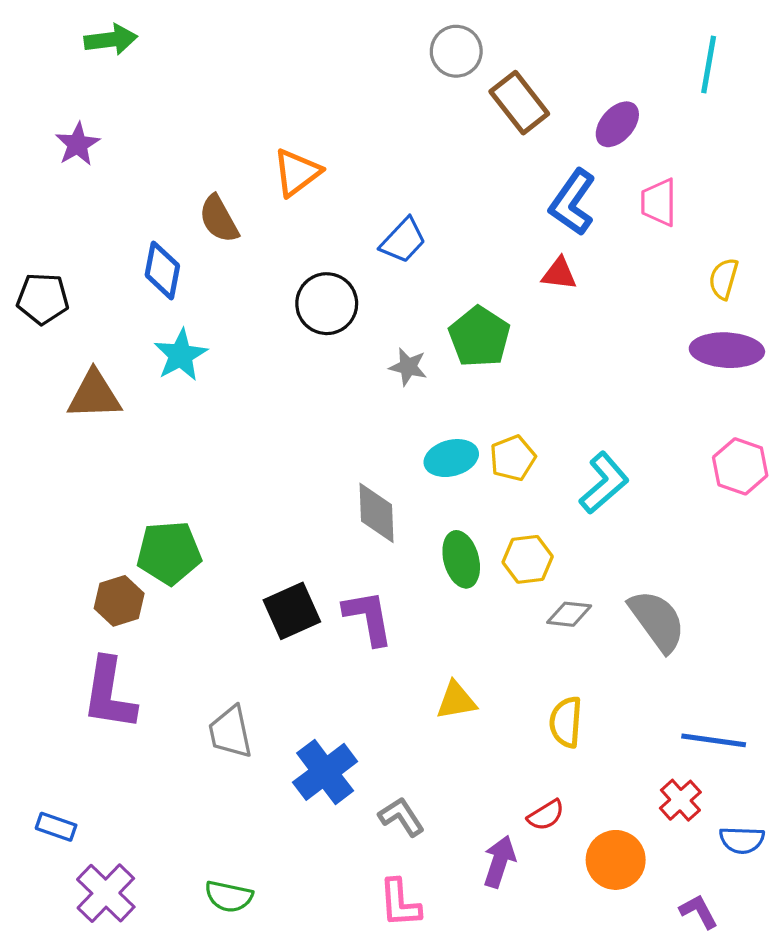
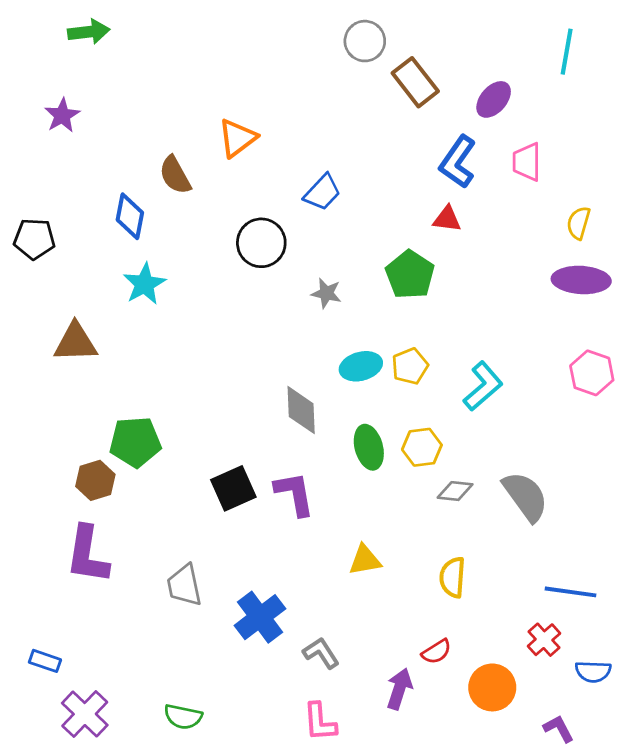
green pentagon: (479, 337) -> (410, 275), moved
brown triangle: (94, 395) -> (75, 342), moved

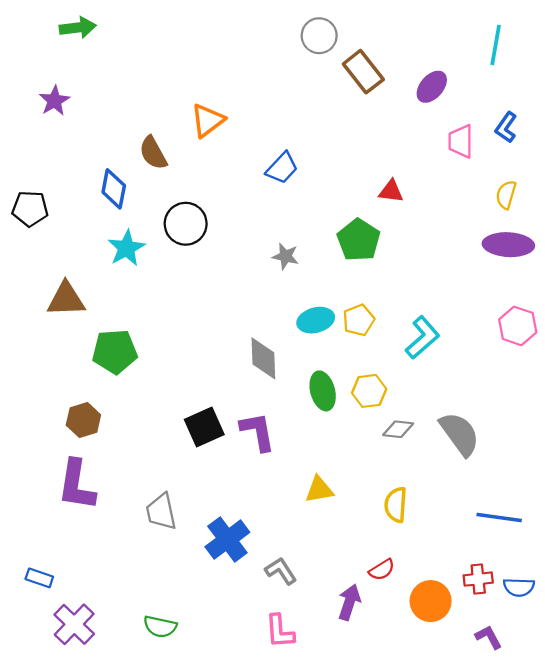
blue L-shape: (458, 162) -> (506, 127), moved, size x0.7
black circle: (261, 243) -> (186, 224), moved
green pentagon: (135, 442) -> (115, 351), moved
red cross: (544, 640) -> (478, 579), moved, turned 36

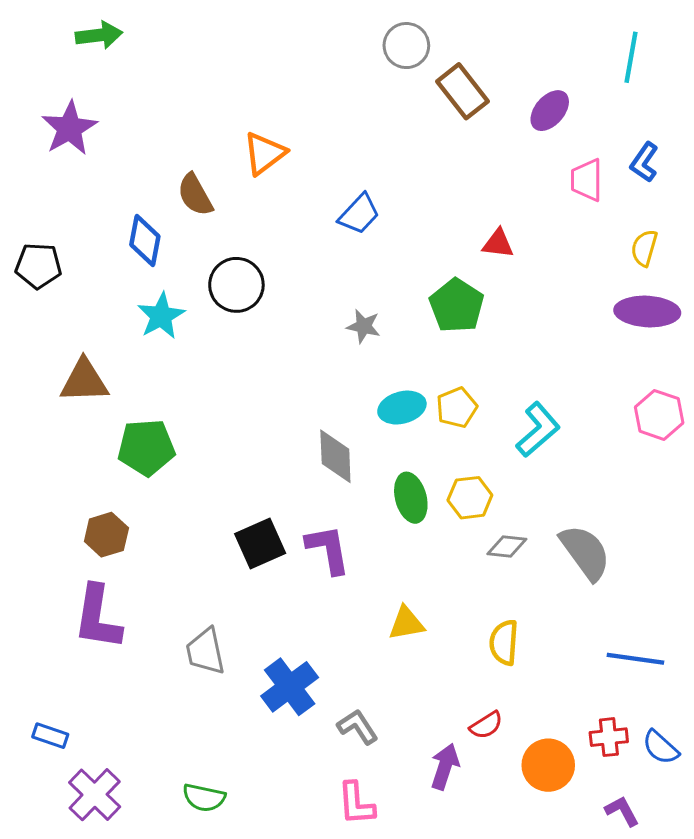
purple star: (54, 101) -> (69, 128), size x1.4
blue semicircle: (519, 587) -> (661, 747), turned 40

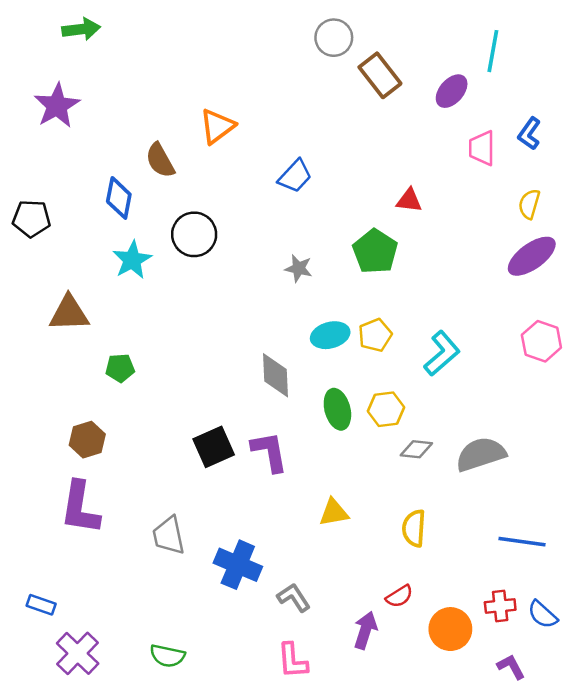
cyan line: (631, 57) -> (493, 51), moved
purple ellipse: (647, 311) -> (532, 256), turned -39
green pentagon: (146, 447) -> (120, 368), size x0.6
gray semicircle: (585, 552) -> (481, 454), turned -72
blue cross: (290, 687) -> (238, 565), turned -30

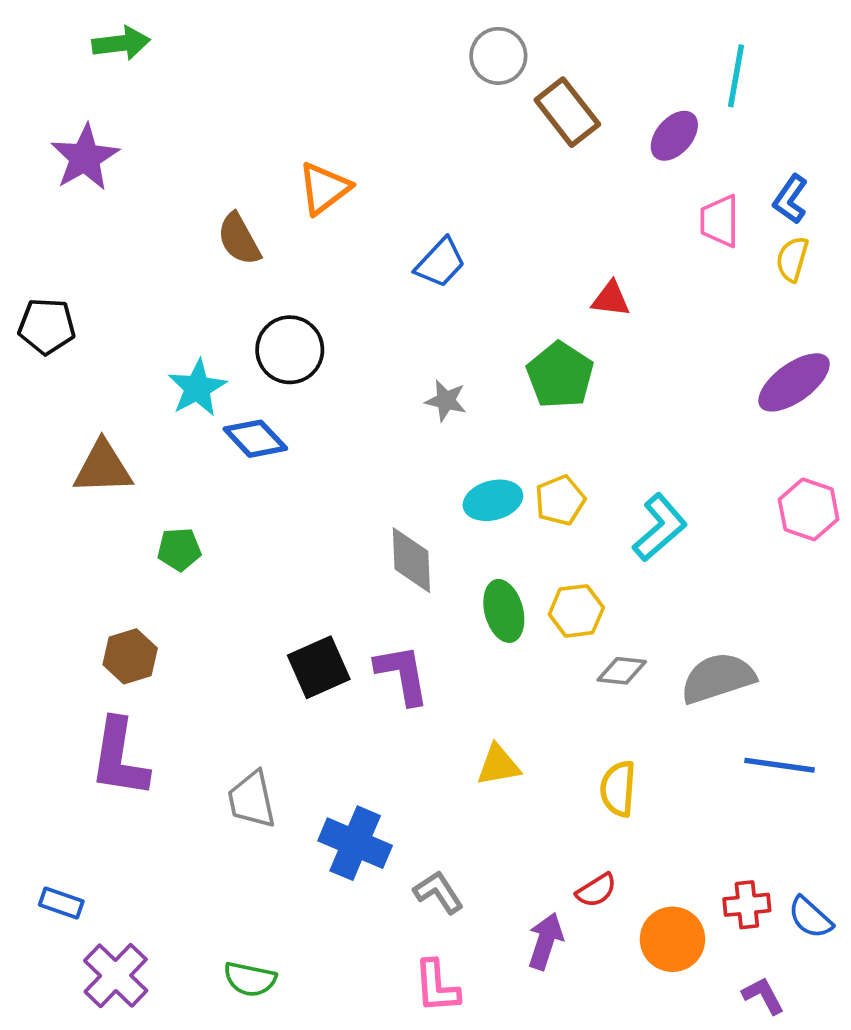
blue diamond: (119, 198) -> (255, 439), moved, turned -54
yellow semicircle: (529, 204) -> (792, 259), moved
blue line: (522, 542) -> (780, 765), moved

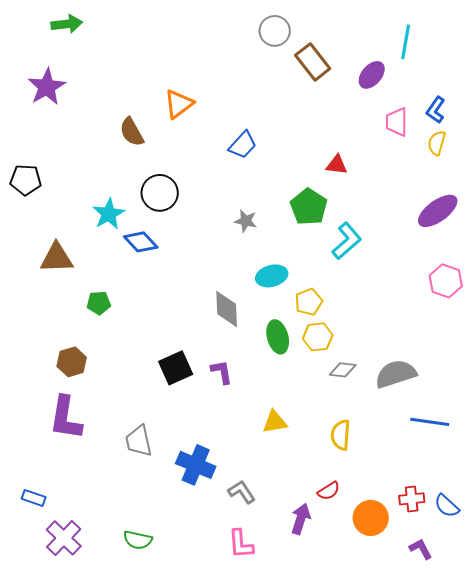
yellow pentagon: (560, 500) -> (309, 302), moved
cyan L-shape: (660, 528) -> (347, 241), moved
purple L-shape: (402, 674) -> (222, 372), size x0.7

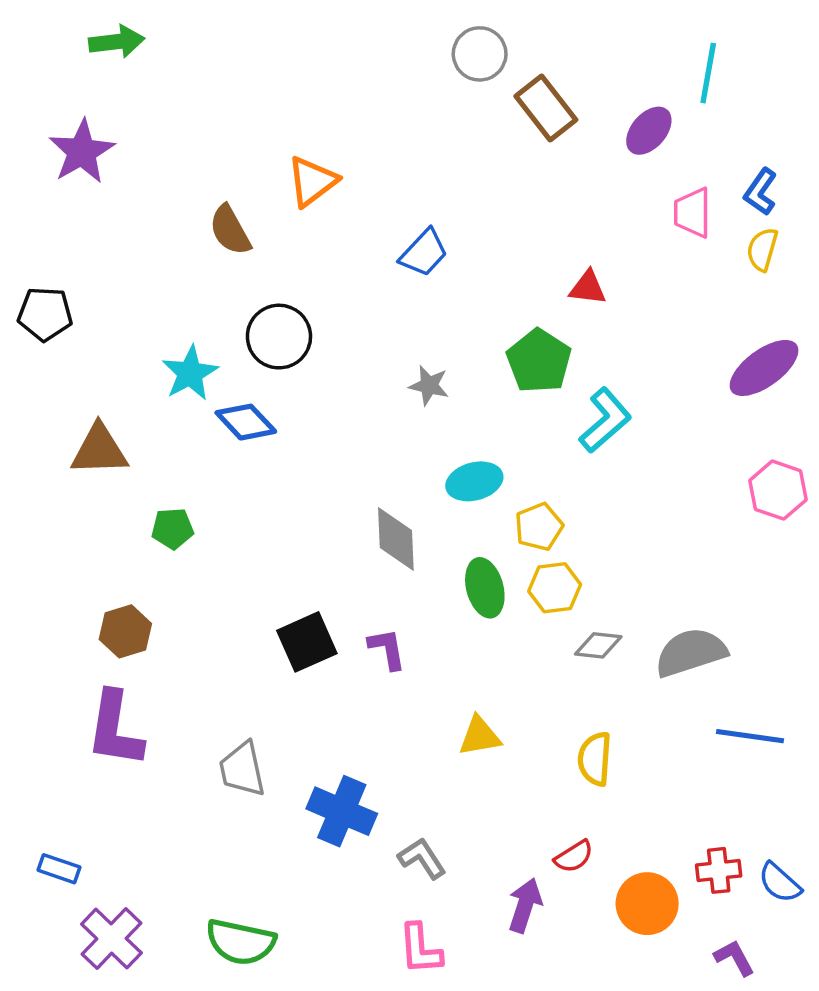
green semicircle: (138, 540) -> (241, 942), size x1.4

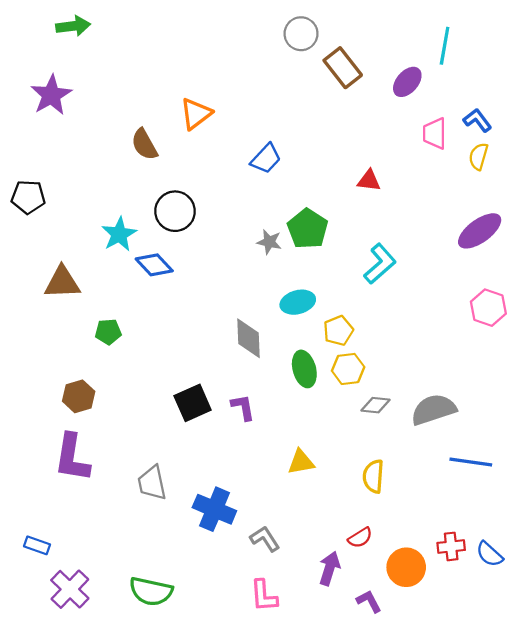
blue L-shape: (761, 192) -> (477, 120), turned 108
green pentagon: (539, 361) -> (308, 229), moved
purple L-shape: (734, 958) -> (369, 601), moved

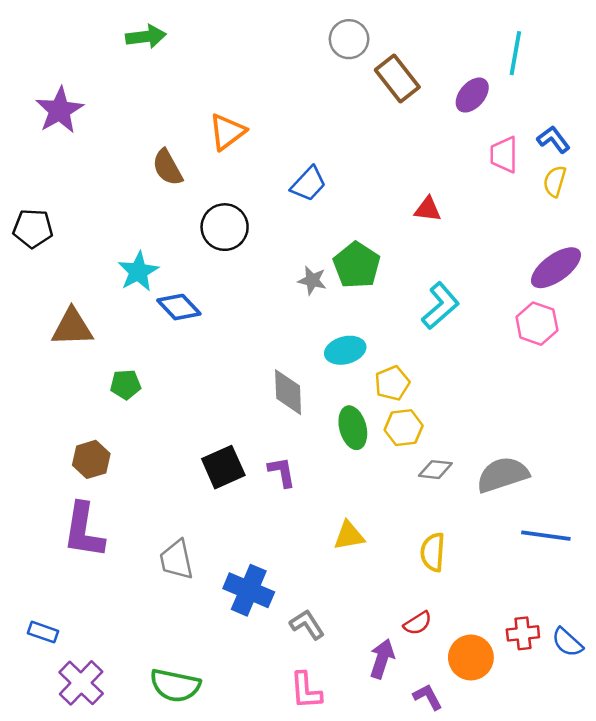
green arrow: (73, 26) -> (146, 37), moved
black circle: (175, 211) -> (225, 227), moved
pink hexagon: (488, 308) -> (537, 324), moved

